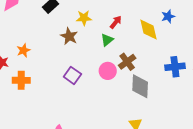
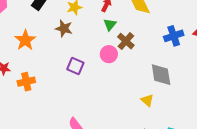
green triangle: (107, 40) -> (110, 25), moved
orange star: (23, 50) -> (25, 40), moved, size x1.5
gray diamond: (140, 86) -> (161, 75), moved

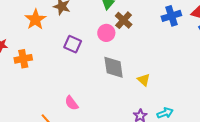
orange star: (25, 40) -> (35, 19), moved
gray diamond: (161, 75) -> (114, 67), moved

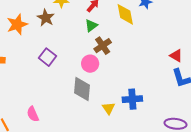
blue cross: (171, 16) -> (132, 99), moved
pink circle: (106, 33) -> (90, 64), moved

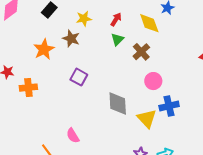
brown cross: (103, 46) -> (141, 52), moved
pink circle: (90, 64) -> (153, 81), moved
yellow triangle: (109, 108) -> (147, 119), size x1.5

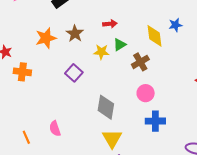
yellow star: (84, 19) -> (101, 52), moved
red arrow: (116, 19) -> (110, 24), moved, turned 40
yellow triangle: (147, 119) -> (112, 139), moved

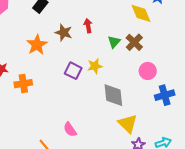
red arrow: (110, 24) -> (88, 26), moved, turned -80
green triangle: (120, 45) -> (114, 42), moved
yellow star: (101, 52) -> (95, 66), moved

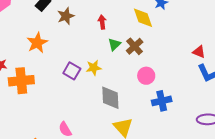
red arrow: (88, 26) -> (102, 22), moved
brown star: (64, 33) -> (66, 16), moved, turned 30
orange cross: (23, 84) -> (21, 81), size x1.4

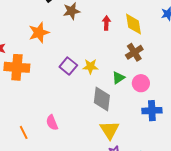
yellow diamond: (143, 18) -> (133, 24), moved
green triangle: (114, 44) -> (118, 78), moved

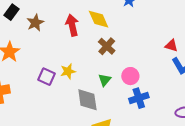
red arrow: (106, 23) -> (72, 25), size x1.5
green triangle: (118, 78) -> (105, 80), moved
pink circle: (141, 83) -> (130, 76), moved

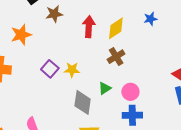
yellow diamond: (99, 19) -> (116, 28), turned 65

